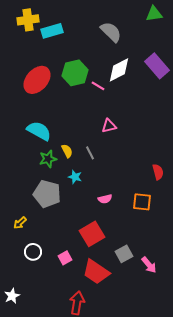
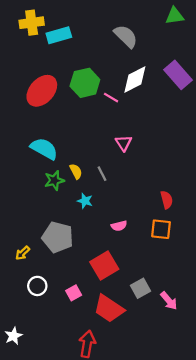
pink triangle: (109, 126) -> (124, 143), turned -49
red semicircle: (158, 172) -> (167, 200), moved
gray pentagon: (47, 194) -> (58, 237), moved

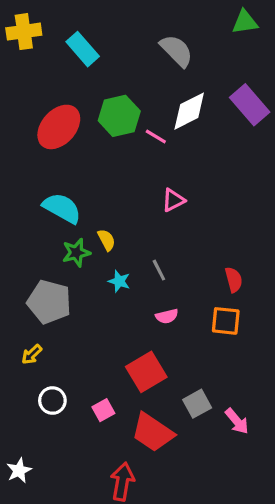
yellow cross: (32, 23) -> (24, 32), moved
cyan rectangle: (59, 35) -> (83, 49), turned 65
pink triangle: (124, 143) -> (173, 200), turned 36
gray line: (102, 174) -> (159, 270), moved
gray pentagon: (58, 237) -> (49, 302), moved

